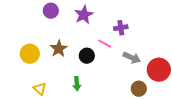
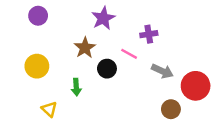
purple circle: (51, 11) -> (38, 16), moved
brown star: (59, 49) -> (85, 48), moved
green arrow: (77, 84) -> (76, 87), moved

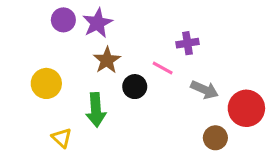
purple circle: (38, 16) -> (63, 20), moved
purple star: (103, 18) -> (97, 23), moved
green arrow: (76, 87) -> (96, 110), size x1.5

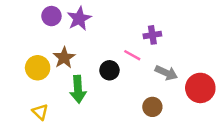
brown star: (107, 60) -> (64, 58), moved
yellow triangle: (62, 138) -> (40, 112), moved
brown circle: (215, 138) -> (152, 107), moved

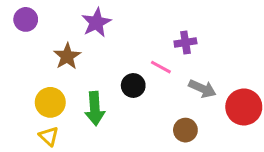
purple circle: (51, 16) -> (26, 19), moved
brown star: (64, 58) -> (67, 56), moved
yellow circle: (38, 68) -> (50, 102), moved

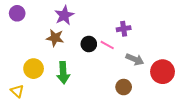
brown star: (67, 56) -> (55, 38), moved, turned -30
black circle: (133, 85) -> (89, 44), moved
yellow triangle: (49, 136) -> (17, 91), moved

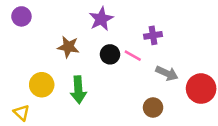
purple star: (64, 15) -> (101, 19), moved

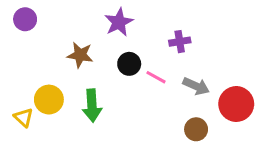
pink line: (133, 56) -> (156, 77), moved
brown circle: (153, 108) -> (196, 129), moved
yellow triangle: (21, 113) -> (24, 117), moved

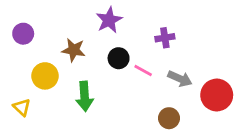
purple circle: (25, 19) -> (23, 34), moved
yellow circle: (49, 100) -> (45, 76), moved
brown circle: (196, 129) -> (169, 118), moved

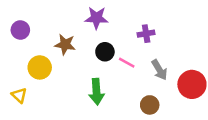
purple star: (109, 20) -> (96, 18), turned 30
gray arrow: (180, 79) -> (159, 70), turned 35
green arrow: (85, 96) -> (96, 92), moved

